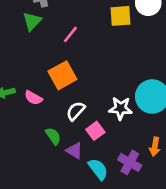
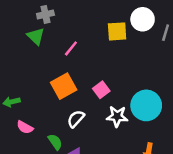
green triangle: (32, 21) -> (36, 36), turned -30
pink semicircle: (33, 98) -> (25, 127), moved
pink square: (95, 131) -> (101, 90), moved

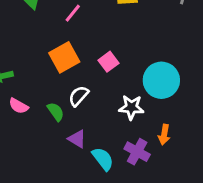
white star: (117, 116) -> (131, 107), moved
green semicircle: (55, 142) -> (56, 112), moved

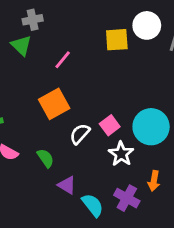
pink square: (109, 62) -> (110, 125), moved
white semicircle: (79, 96) -> (80, 134), moved
white star: (131, 107) -> (121, 154), turned 30

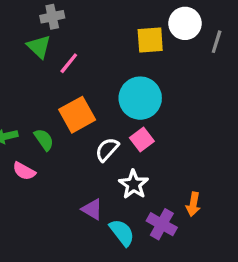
pink line: (63, 60) -> (69, 63), moved
cyan circle: (151, 127) -> (140, 98), moved
white star: (121, 154) -> (134, 184), moved
green semicircle: (45, 158) -> (44, 140), moved

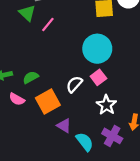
orange square: (77, 115) -> (48, 102), moved
green semicircle: (44, 140) -> (31, 77), turned -84
white star: (134, 184) -> (106, 105), moved

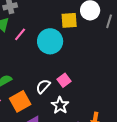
cyan circle: (97, 49) -> (50, 41), moved
white star: (106, 105) -> (60, 105), moved

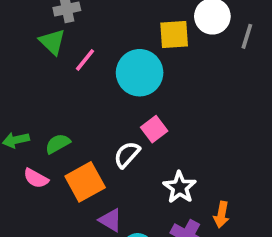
pink square: (64, 80) -> (154, 129), moved
white star: (60, 105) -> (180, 187), moved

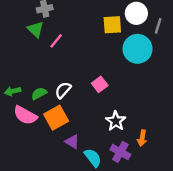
cyan circle: (140, 73) -> (138, 49), moved
white semicircle: (127, 155) -> (63, 90), moved
pink semicircle: (36, 178) -> (25, 115), size x1.5

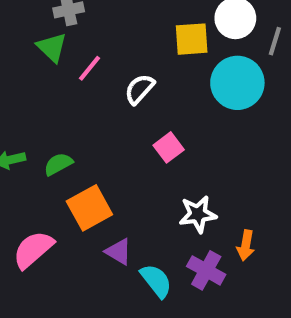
white semicircle: (63, 90) -> (139, 89), moved
pink semicircle: (25, 115) -> (33, 250), moved, turned 110
white star: (116, 121) -> (198, 214), turned 30

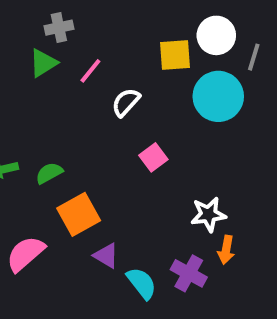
green triangle: (52, 47) -> (43, 63), turned 44
pink line: (89, 68) -> (90, 71), moved
white star: (198, 214) -> (208, 214), moved

